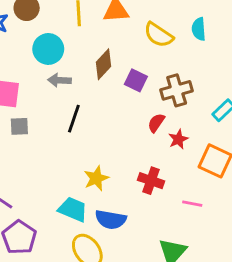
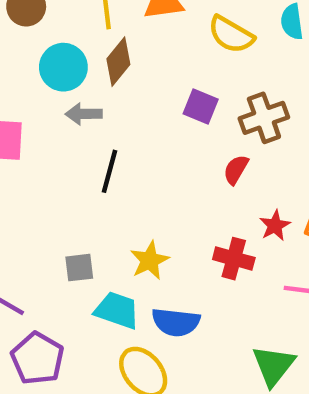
brown diamond: (104, 64) -> (118, 62), moved
gray square: (19, 126) -> (79, 268), moved
red star: (178, 139) -> (275, 226), moved

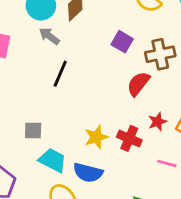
gray arrow: (84, 114) -> (49, 36), turned 30
red semicircle: (236, 170) -> (138, 84), size x1.4
yellow star: (150, 260) -> (96, 137), moved

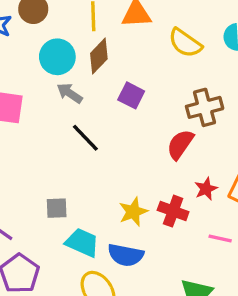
purple square: (122, 42) -> (131, 95), moved
black line: (60, 74) -> (85, 138), turned -64

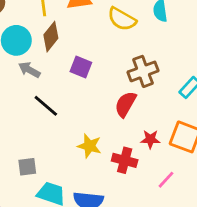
red star: (206, 189) -> (150, 139), turned 30
yellow star: (133, 212) -> (89, 146), moved, turned -30
pink line: (220, 238) -> (166, 180), turned -54

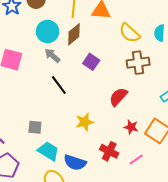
brown cross: (143, 71) -> (138, 63), moved
yellow star: (89, 146) -> (85, 122), turned 30
red cross: (125, 160) -> (109, 151), moved

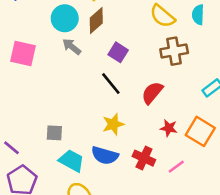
black line: (59, 85) -> (111, 84), moved
blue semicircle: (75, 163) -> (105, 155), moved

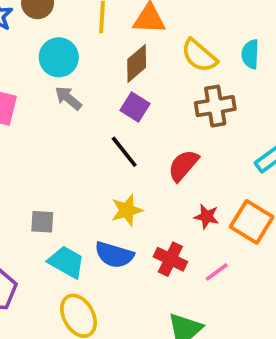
brown diamond: (96, 20) -> (137, 63), moved

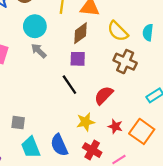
brown cross: (215, 106) -> (125, 62), turned 30
purple square: (135, 107) -> (78, 59), turned -35
yellow star: (127, 210) -> (86, 122), moved
blue semicircle: (114, 255) -> (59, 145), turned 45
cyan trapezoid: (66, 262) -> (31, 147), turned -145

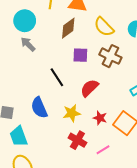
purple square: (78, 59) -> (80, 55), moved
blue semicircle: (59, 145) -> (39, 108), moved

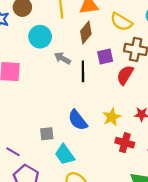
gray arrow: (28, 44) -> (62, 58), moved
black line: (57, 77) -> (83, 71), moved, turned 48
red semicircle: (89, 88) -> (125, 75), moved

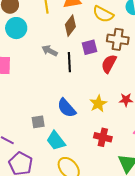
cyan circle: (40, 37) -> (16, 28), moved
red cross: (125, 143) -> (103, 137), moved

